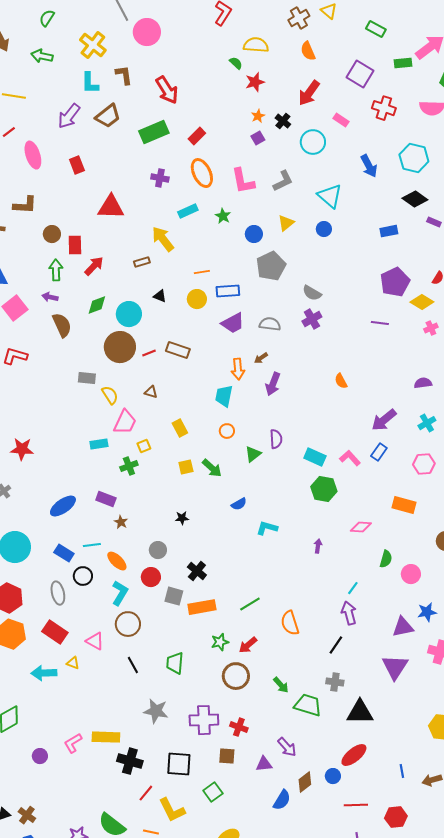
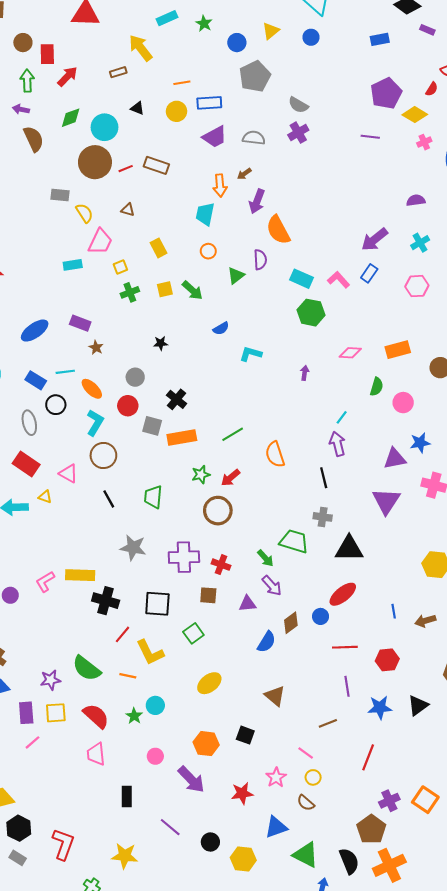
orange semicircle: (341, 381) -> (278, 230), moved, size x1.8
green cross: (129, 466) -> (130, 292), moved
orange rectangle: (404, 505) -> (398, 350), moved, turned -30
black line: (336, 645) -> (324, 478), turned -48
green arrow: (281, 685) -> (265, 558), moved

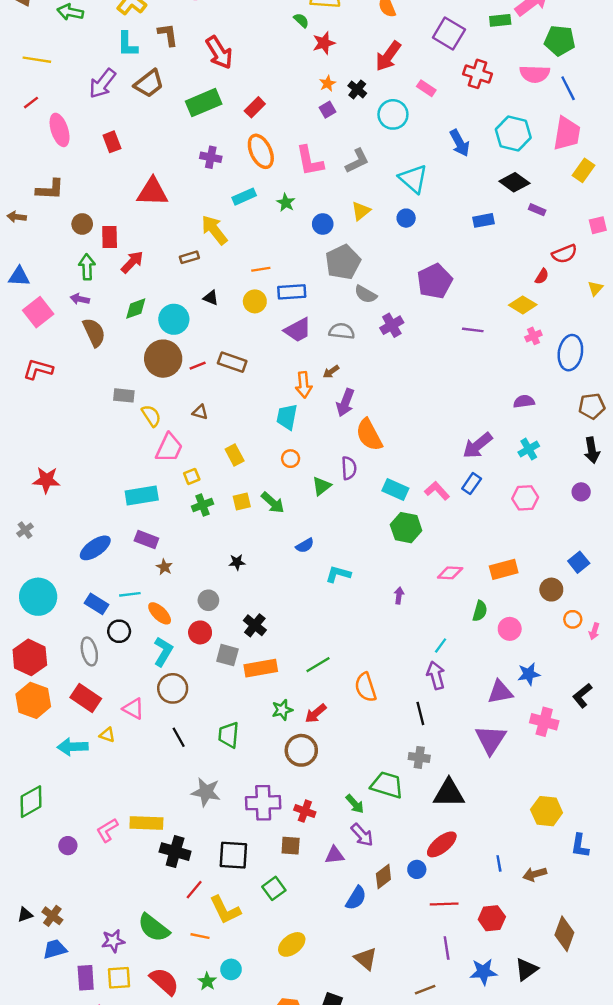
purple pentagon: (386, 93) -> (435, 281), moved
gray semicircle: (298, 105) -> (366, 294), moved
cyan rectangle: (73, 265) -> (142, 495), moved, size x1.5

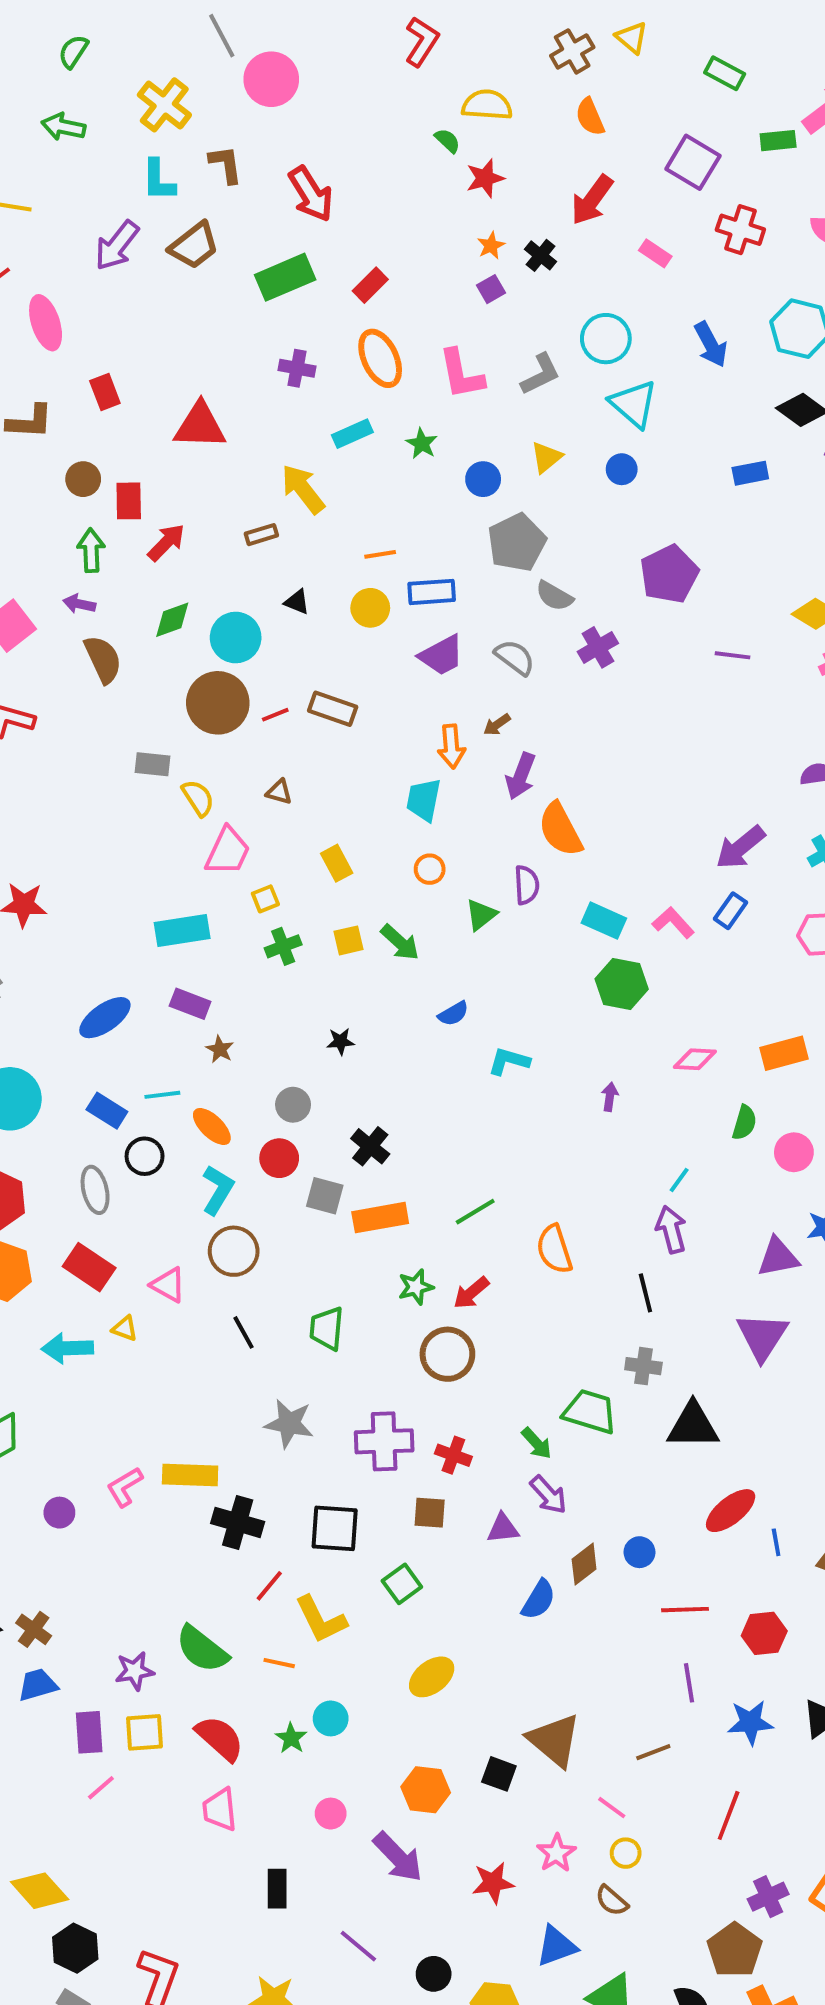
cyan circle: (393, 114) -> (606, 339), moved
red rectangle: (112, 142) -> (105, 392), moved
gray semicircle: (342, 331) -> (515, 657), turned 30
red ellipse: (442, 844) -> (731, 1511), moved
brown triangle: (366, 959) -> (554, 1740), moved, size x1.4

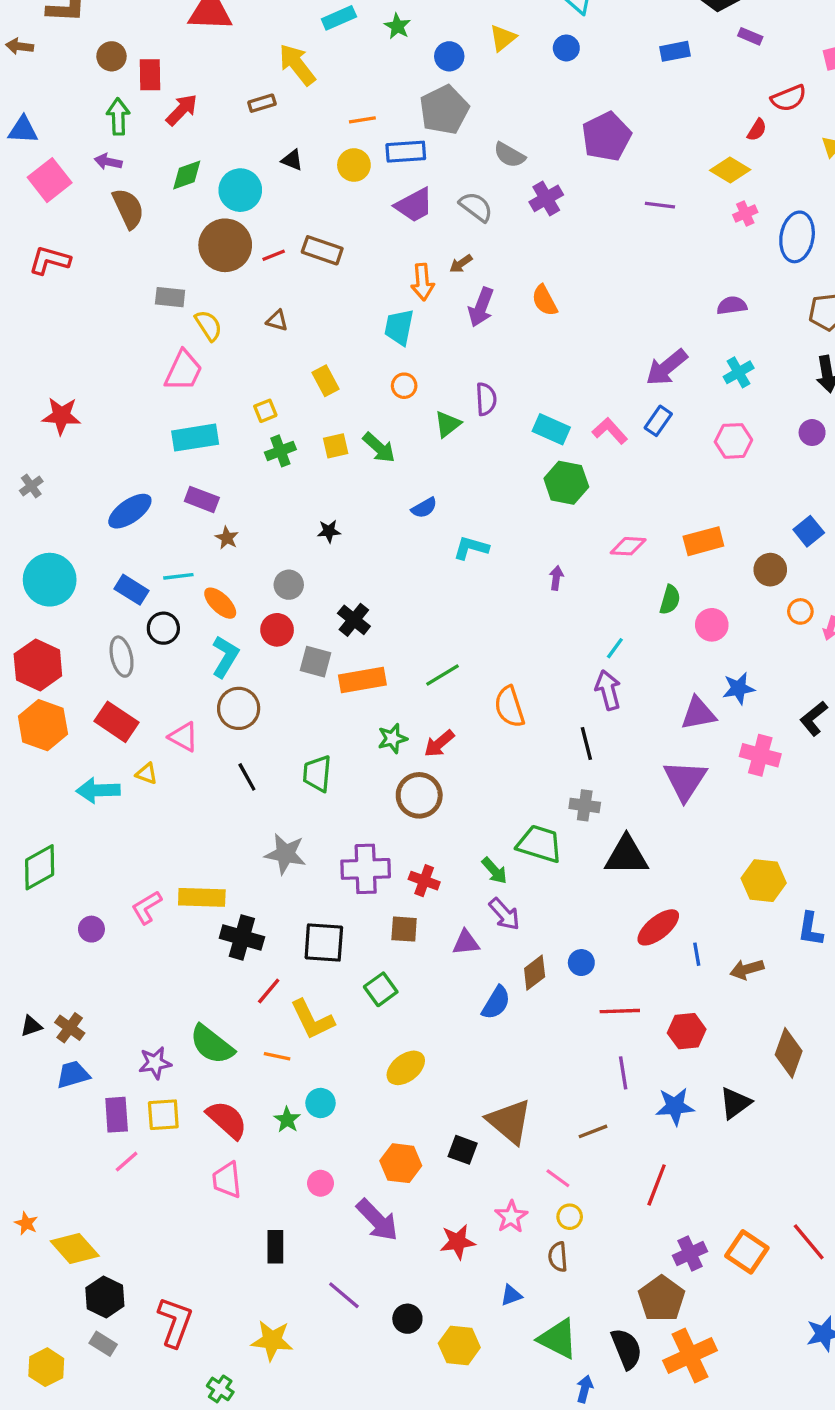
gray pentagon: (517, 542) -> (444, 110), moved
orange semicircle: (560, 830) -> (545, 300), moved, size x0.7
pink trapezoid: (228, 851) -> (183, 371), moved
brown semicircle: (612, 1901) -> (558, 1257), turned 44
blue triangle: (556, 1946) -> (511, 1295), size x0.6

